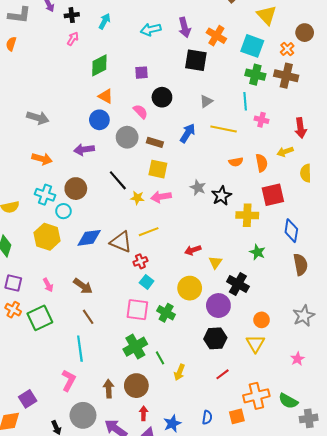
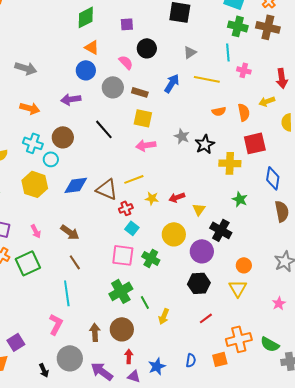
yellow star: (137, 198) -> (152, 198), moved

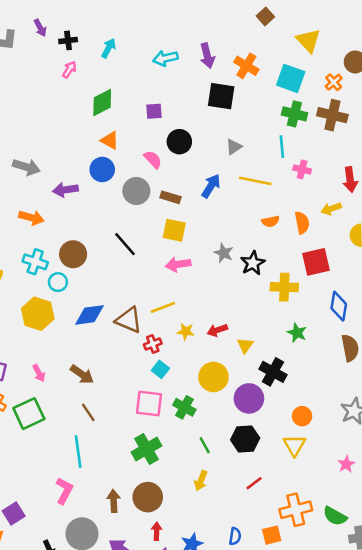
purple arrow: (71, 99) -> (66, 190), moved
green line: (145, 302) -> (205, 445), moved

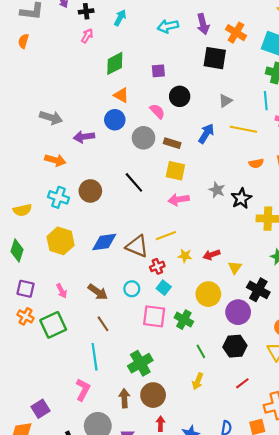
cyan circle: (58, 282) -> (132, 289), moved
green cross: (146, 449) -> (140, 363), moved

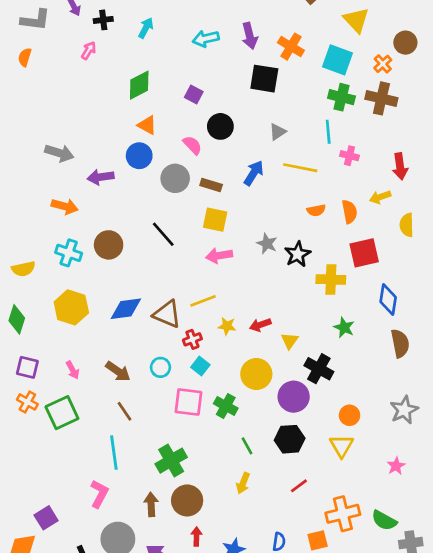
pink arrow: (87, 36) -> (89, 51), moved
purple square: (158, 71) -> (194, 94), turned 32

